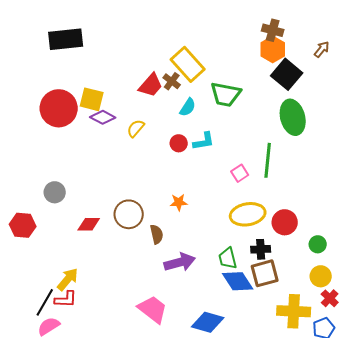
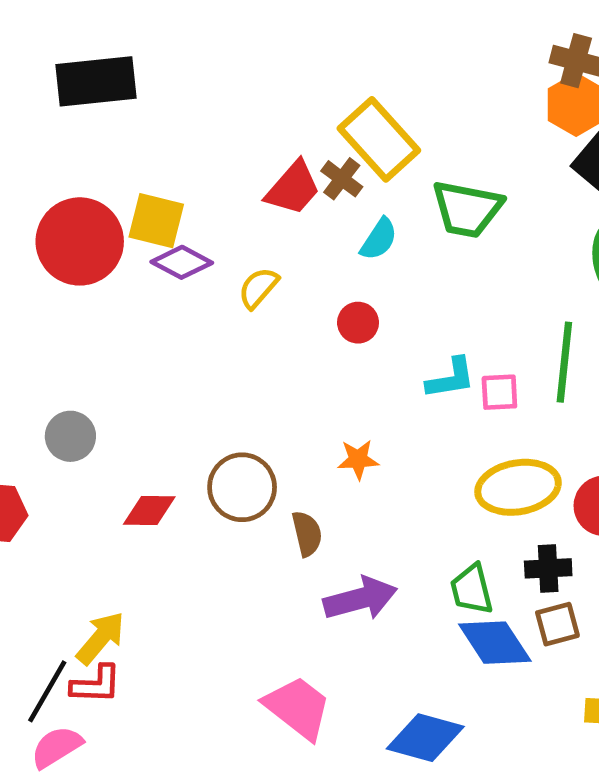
cyan L-shape: (204, 141) -> (451, 378), moved
pink square: (240, 173) -> (499, 392), turned 30
brown square: (265, 273) -> (557, 624), size x0.7

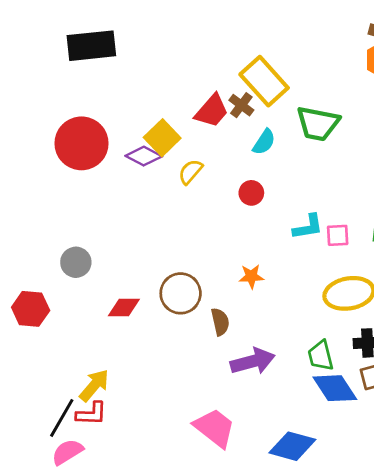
yellow square: (156, 221) -> (162, 138), moved, turned 32

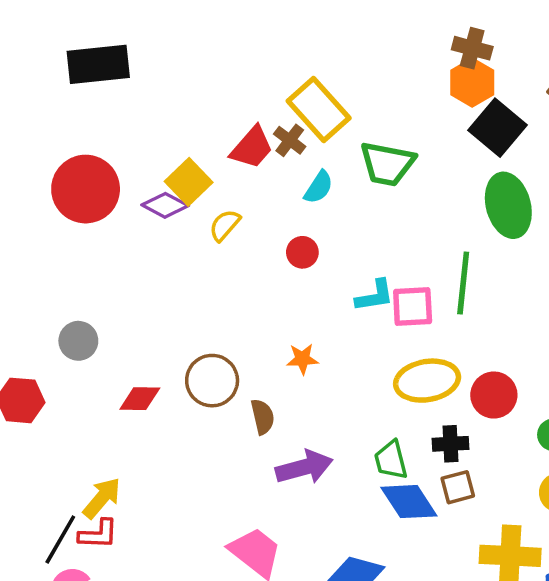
pink square: (338, 235) -> (413, 306), size x1.4

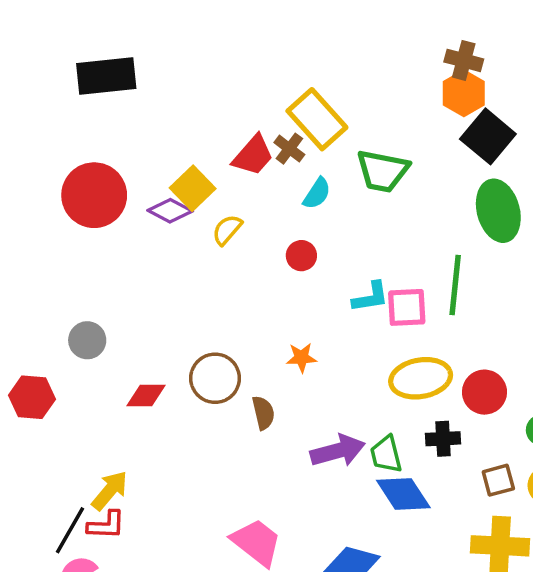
purple arrow: (304, 467) -> (338, 451), moved
brown square: (458, 487) -> (498, 480), moved

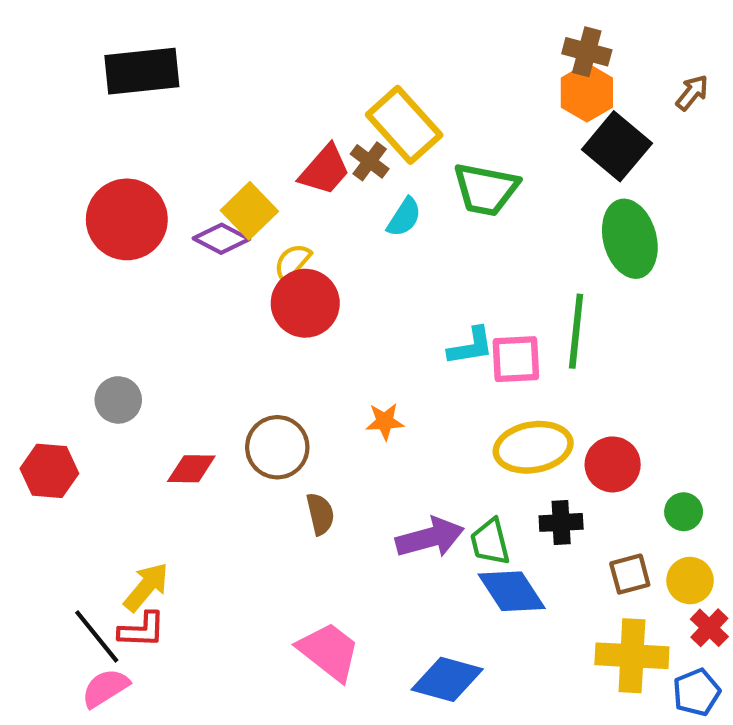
red circle: (301, 256) -> (305, 303), moved, size x1.8
brown semicircle: (263, 413) -> (320, 514), moved
black line: (70, 530) -> (97, 636), turned -69

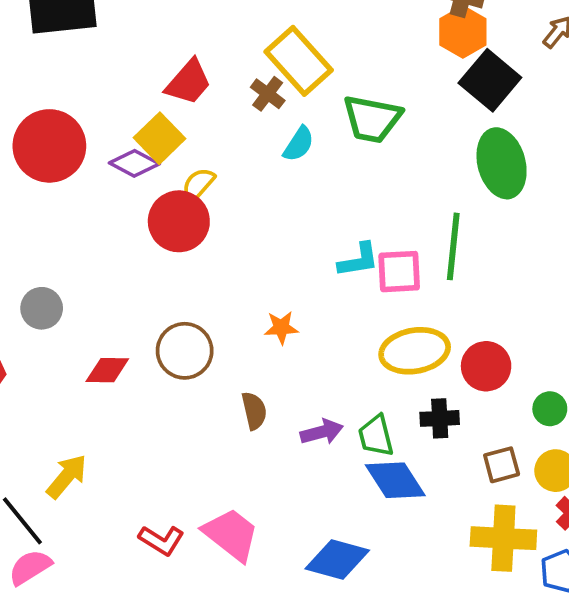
red trapezoid: (325, 170) -> (188, 82), moved
red circle: (305, 303) -> (179, 221), moved
brown semicircle: (320, 514) -> (254, 411), moved
purple arrow: (430, 538) -> (322, 432), size x0.7
red L-shape: (142, 630) -> (161, 540), moved, turned 30

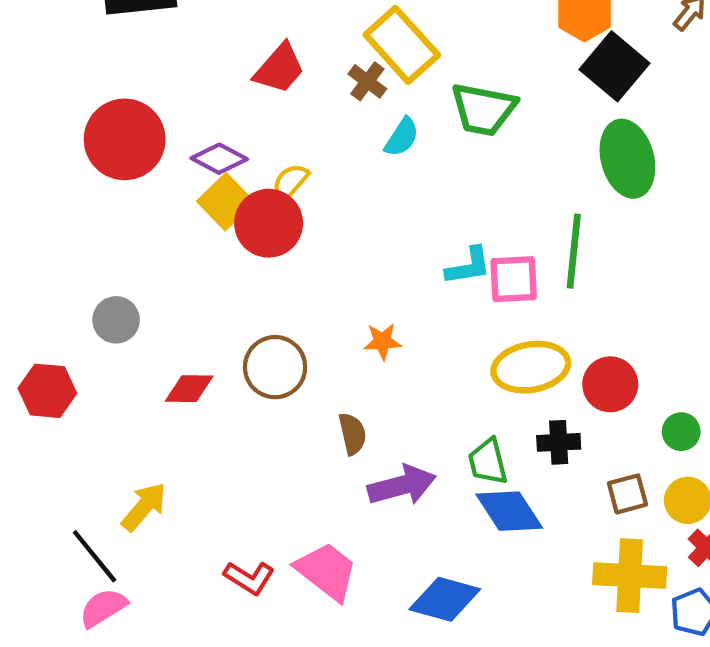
yellow square: (159, 138) -> (226, 202), moved
purple arrow: (322, 432) -> (402, 485), moved, size x1.4

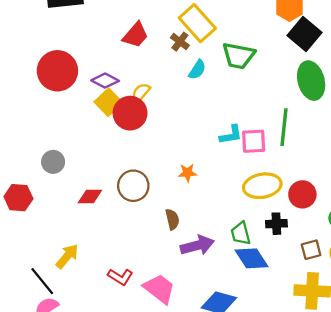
red L-shape: (249, 578) -> (120, 277), moved

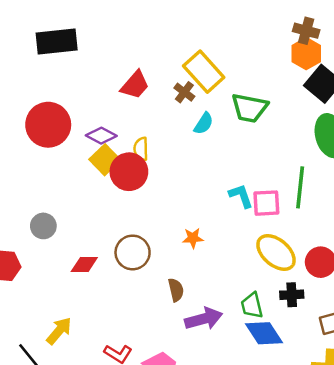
yellow semicircle: (141, 92) -> (141, 149), turned -42
cyan L-shape: (231, 135) -> (241, 196), turned -100
yellow ellipse: (262, 186) -> (276, 252), turned 51

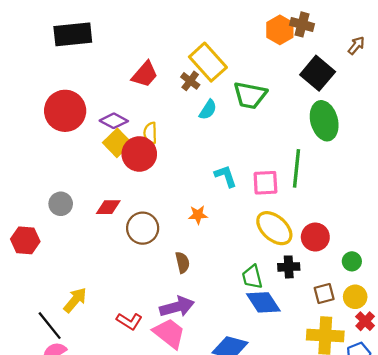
orange hexagon: (306, 54) -> (280, 30), moved
cyan L-shape: (241, 196) -> (226, 176), moved
red diamond: (84, 265) -> (108, 207), moved
purple arrow: (204, 319) -> (177, 307), moved

